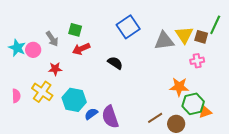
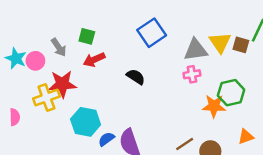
pink cross: (197, 61) -> (192, 74), moved
red star: (55, 69) -> (62, 84), size x1.6
yellow cross: (42, 92) -> (46, 98), moved, turned 35
green hexagon: (193, 104) -> (231, 93), moved

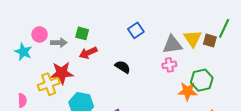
blue square: (152, 33) -> (136, 30), size x0.7
gray arrow: (59, 47) -> (59, 43), turned -56
pink circle: (35, 61) -> (40, 34), moved

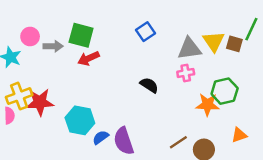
green square: (82, 33) -> (81, 35), size x1.5
black semicircle: (123, 67) -> (149, 85), moved
red star: (62, 73) -> (40, 102), moved
yellow cross: (49, 84) -> (19, 96), moved

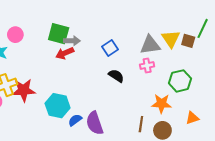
blue square: (146, 32) -> (110, 48), moved
gray arrow: (53, 46) -> (72, 41), moved
orange star: (208, 105) -> (161, 104), moved
brown line: (178, 142) -> (141, 124), turned -49

